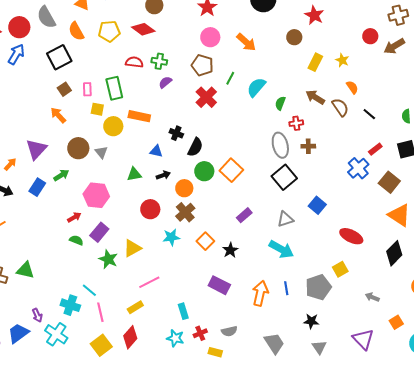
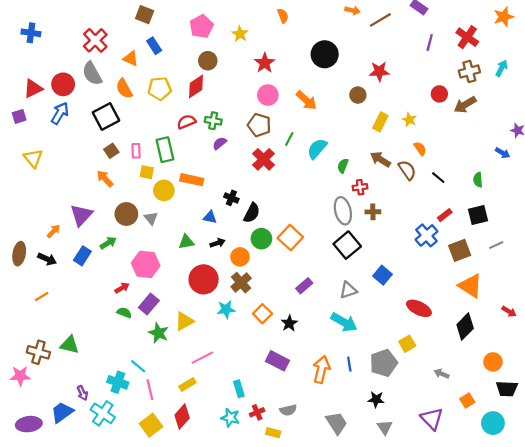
red star: (314, 15) -> (379, 71), turned -30
red diamond: (143, 29) -> (196, 86), turned -70
red semicircle: (134, 62) -> (186, 122), turned -30
brown square: (389, 182) -> (460, 250), turned 30
red circle: (150, 209) -> (204, 279), size x1.4

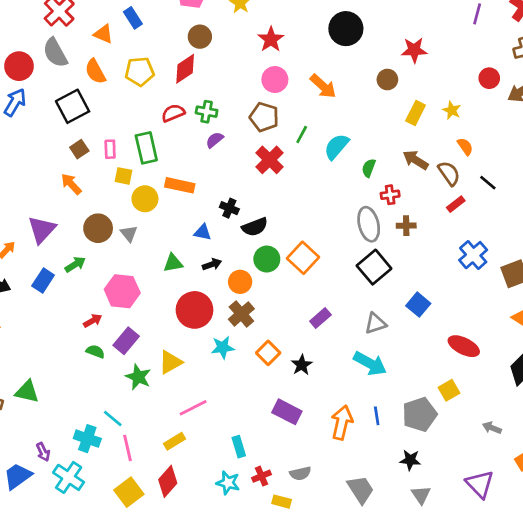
black semicircle: (252, 213) -> (255, 227), turned 42
red rectangle: (445, 215) -> (456, 204), moved

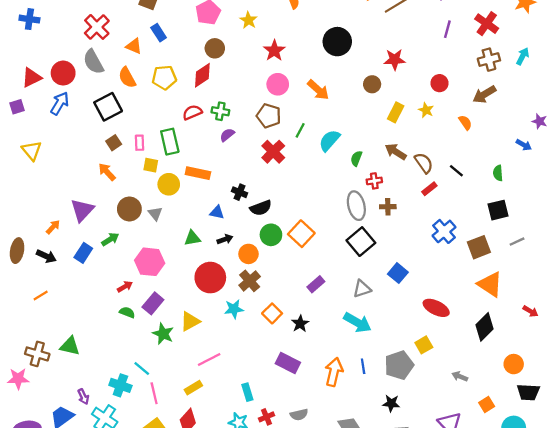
red circle: (489, 78) -> (440, 83), moved
orange semicircle: (465, 147) -> (465, 122), moved

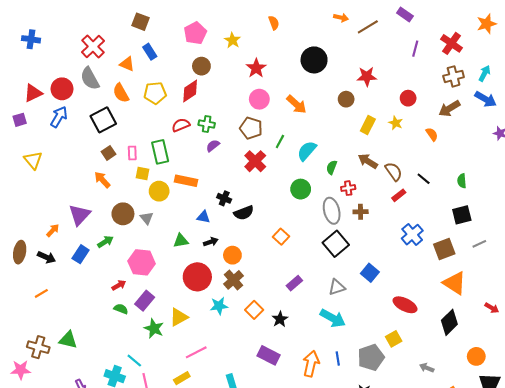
blue arrow: (524, 145) -> (486, 99), moved, size x1.5
orange square: (301, 234) -> (281, 237), size x0.7
green circle: (271, 235) -> (301, 189), moved

